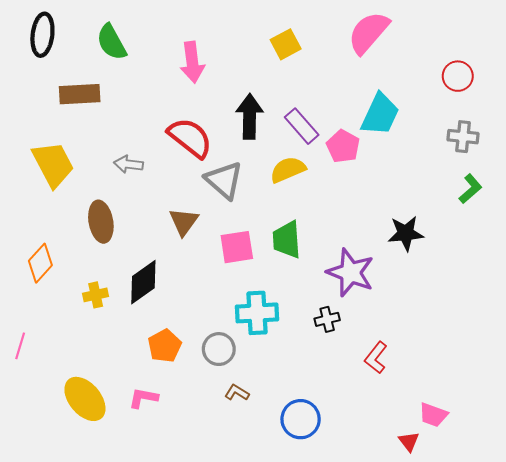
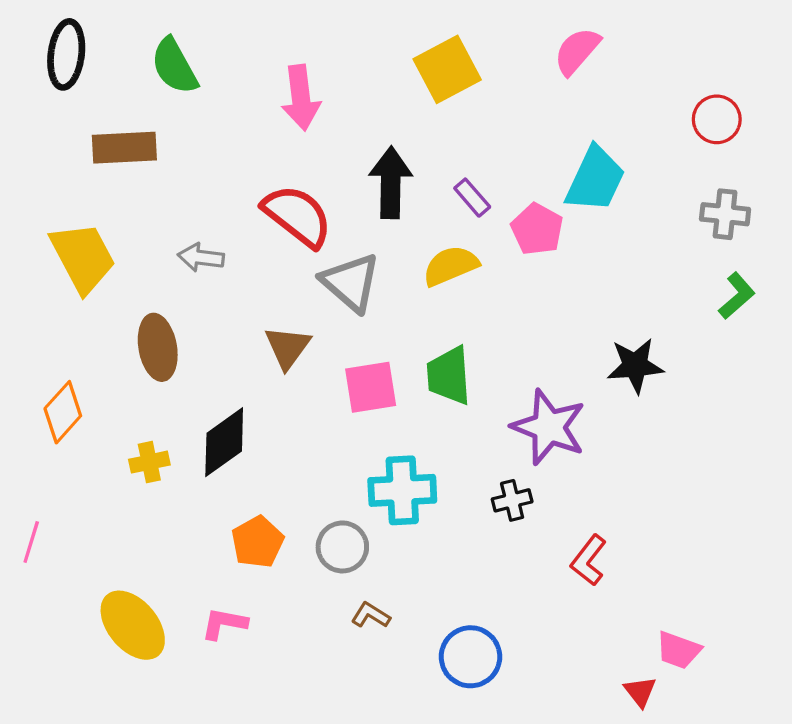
pink semicircle: (369, 33) -> (577, 51), size x0.7
yellow square: (286, 44) -> (447, 69), size x1.4
purple rectangle: (302, 126) -> (472, 198), size x0.7

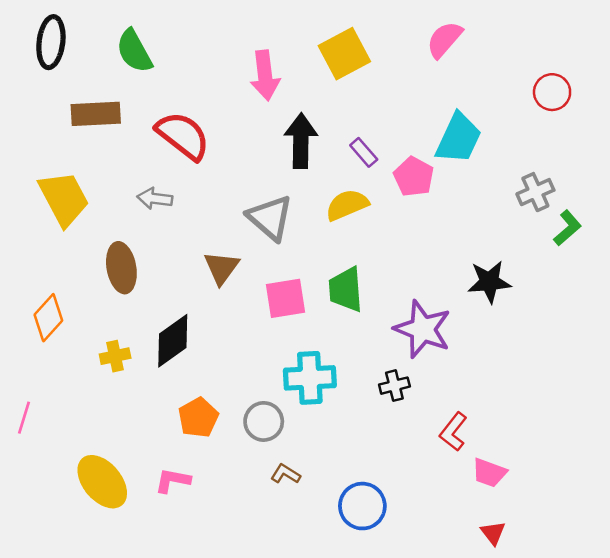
pink arrow: (301, 98) -> (265, 75), moved
gray cross: (725, 214) -> (535, 192), moved, turned -30
red semicircle: (297, 216) -> (183, 136), moved
pink trapezoid: (678, 650) -> (489, 473), moved

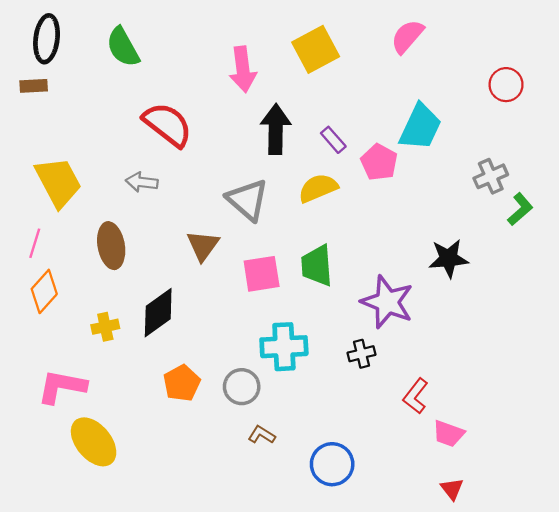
brown rectangle: (96, 114) -> (34, 86), moved, size x0.6
pink line: (24, 418) -> (35, 243), moved
pink L-shape: (173, 480) -> (62, 387), moved, size x1.5

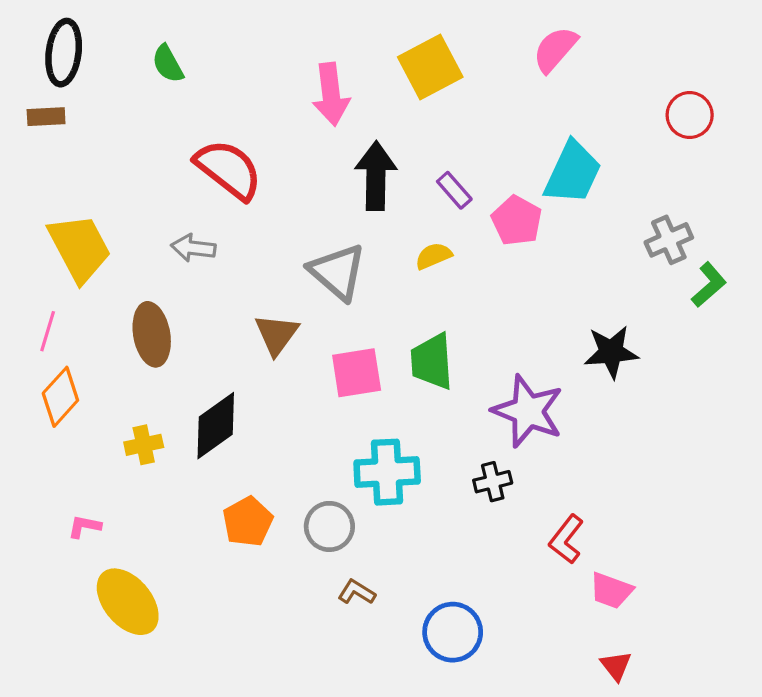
green semicircle: (123, 47) -> (168, 64), size x0.7
yellow semicircle: (318, 188) -> (433, 256), size x0.7
pink L-shape: (62, 387) -> (84, 526), size x0.5

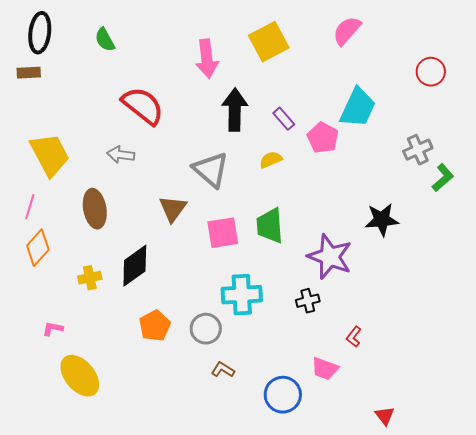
red L-shape: (566, 539) -> (354, 337), size x0.7
pink trapezoid: (611, 591) -> (325, 369), moved

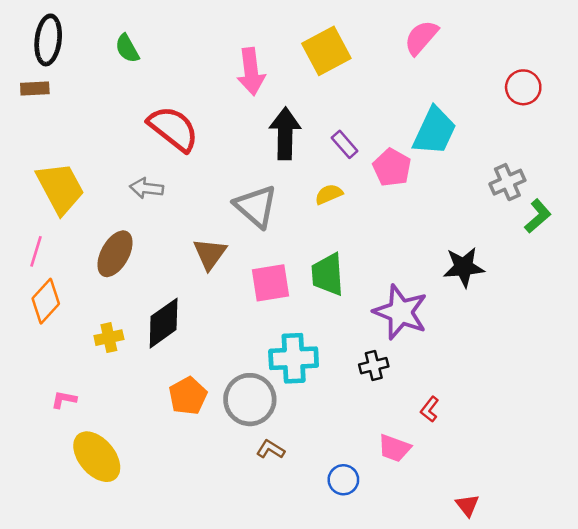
brown ellipse: (95, 209) -> (115, 254), turned 39
gray circle: (206, 329) -> (250, 400), size x1.4
blue circle: (283, 395) -> (343, 480), size x0.7

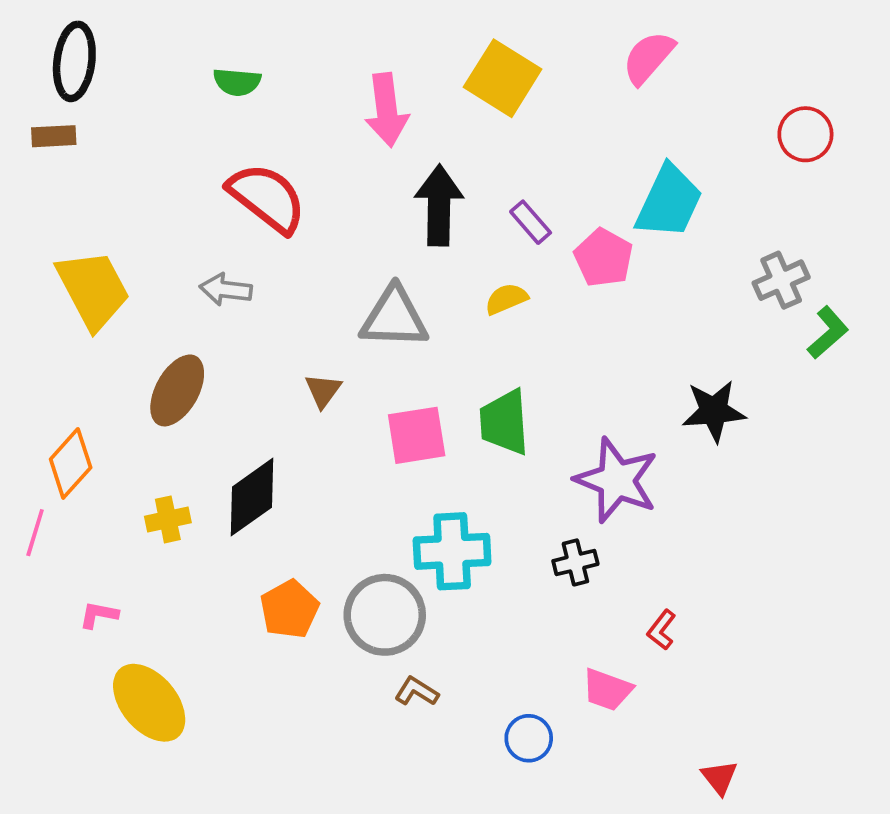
green semicircle: (127, 48) -> (237, 82), moved, turned -56
yellow square: (326, 51) -> (503, 78), turned -30
gray triangle: (256, 206) -> (394, 318), turned -39
pink line: (36, 251) -> (35, 533), moved
brown triangle: (210, 254) -> (323, 390), size x0.7

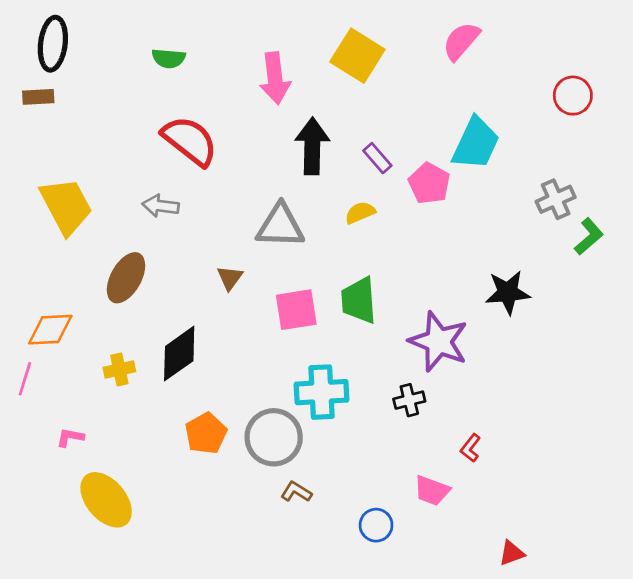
orange diamond: (71, 463) -> (50, 330), turned 45
red triangle: (719, 778) -> (512, 553), turned 48

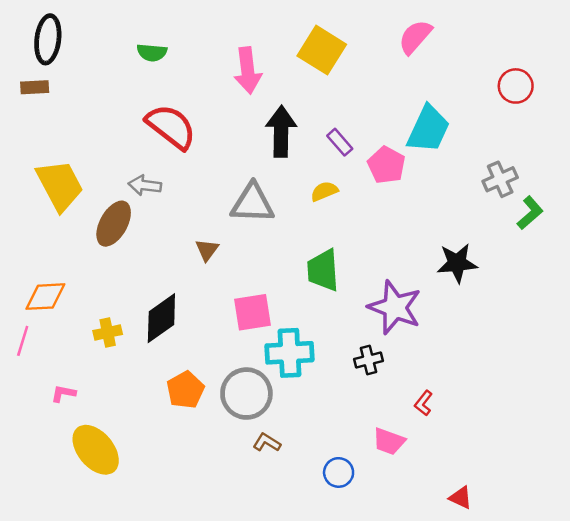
brown ellipse: (126, 278) -> (114, 224), moved
pink square: (296, 310) -> (252, 312), moved
red triangle: (512, 553) -> (461, 498), turned 45

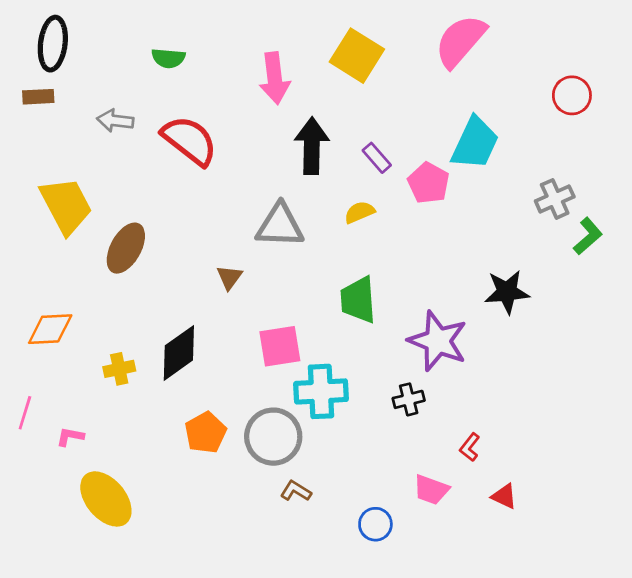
pink semicircle: (415, 37) -> (460, 41), size x1.4
gray arrow: (145, 185) -> (115, 121), moved
pink line: (23, 341) -> (25, 413), moved
red triangle: (461, 498) -> (504, 496), moved

